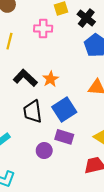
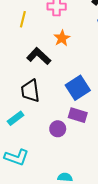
orange star: (50, 79) -> (62, 38), moved
black trapezoid: (33, 112) -> (30, 91), moved

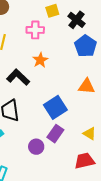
purple rectangle: (78, 115) -> (55, 134), turned -72

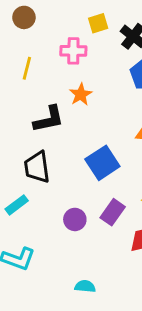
black L-shape: (18, 77) -> (49, 119), turned 125
purple rectangle: (55, 134) -> (113, 212), moved

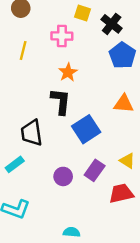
yellow square: (98, 23) -> (82, 13), turned 35
black L-shape: (49, 119) -> (61, 101), moved, turned -72

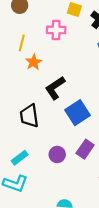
orange star: (68, 72) -> (34, 62), moved
black L-shape: (61, 101) -> (55, 88), turned -130
cyan rectangle: (15, 164) -> (20, 158), moved

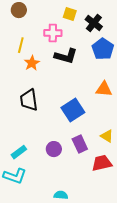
black L-shape: (55, 88) -> (66, 56), moved, turned -130
black trapezoid: (29, 116) -> (29, 100), moved
purple rectangle: (85, 149) -> (80, 144), turned -60

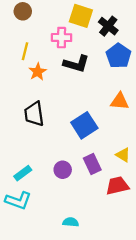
yellow square: (70, 14) -> (81, 16), size x1.5

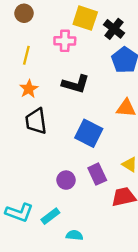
black L-shape: (76, 64) -> (76, 84), moved
orange star: (38, 72) -> (29, 89), moved
blue square: (84, 125) -> (89, 133), turned -30
cyan rectangle: (23, 173) -> (50, 216), moved

